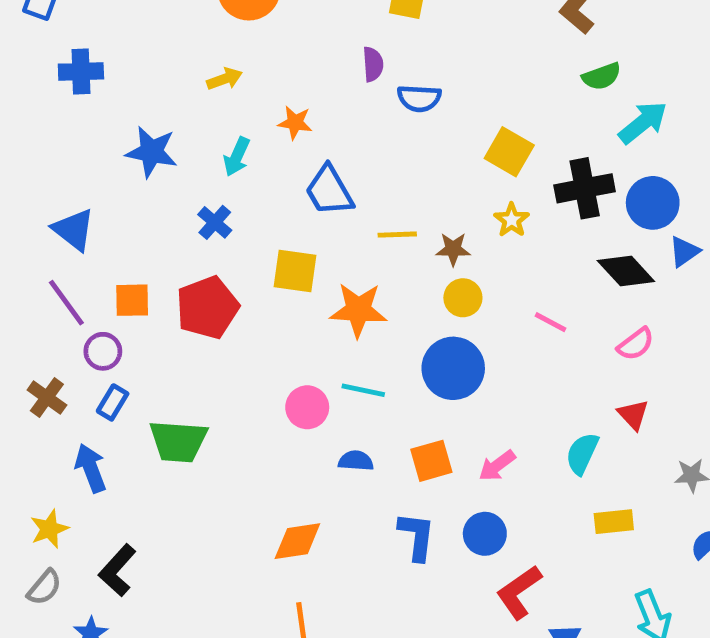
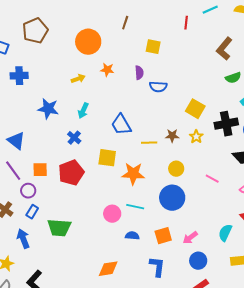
orange star: (295, 123) -> (107, 70), moved
brown star: (453, 249) -> (172, 136), moved
blue circle: (485, 534) -> (198, 261), moved

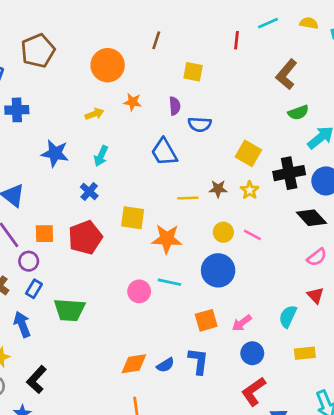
blue trapezoid: (121, 125) -> (164, 152), moved
pink line: (212, 179) -> (252, 235), moved
blue semicircle: (132, 236) -> (165, 365), moved, turned 144

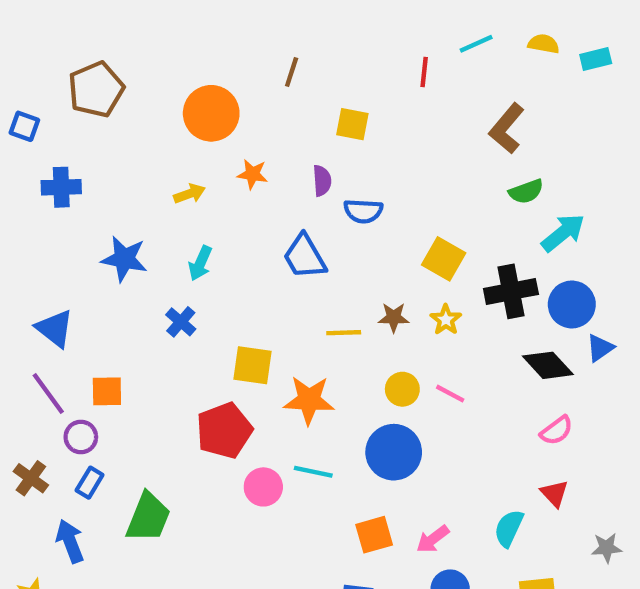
red pentagon: (85, 237) -> (224, 430), moved
green trapezoid: (69, 310) -> (148, 517), turned -72

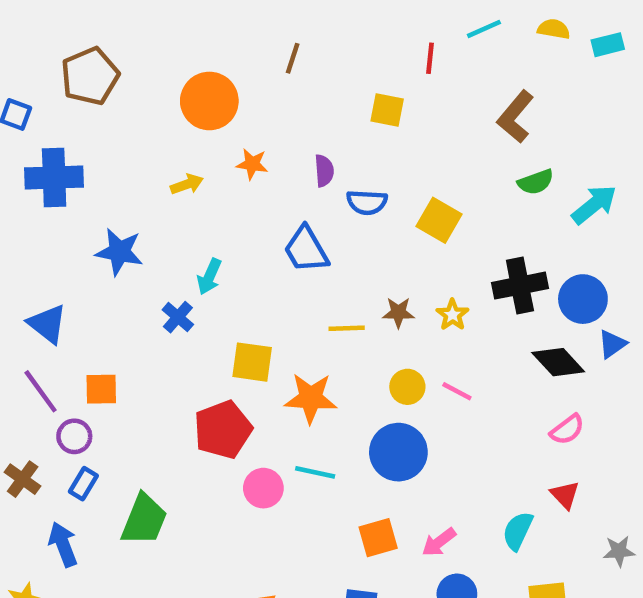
yellow square: (352, 124) -> (387, 110), moved
blue cross: (61, 187) -> (54, 178), size x1.4
cyan arrow: (563, 233) -> (594, 205), moved
yellow square: (444, 259) -> (439, 220), moved
cyan arrow: (200, 263) -> (209, 277), moved

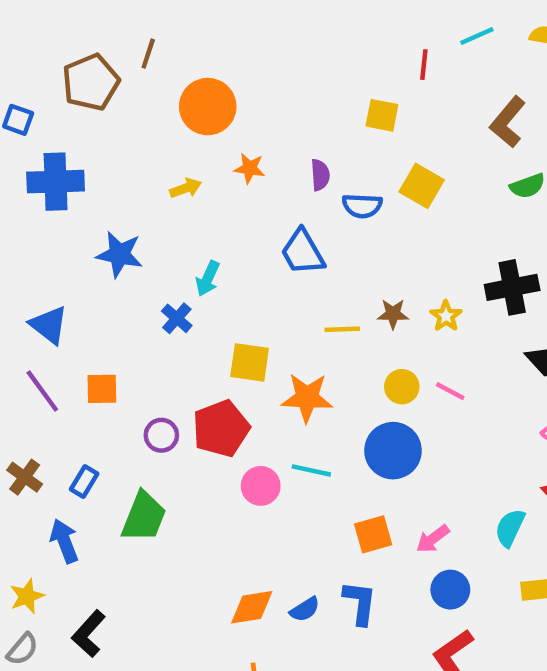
brown line: (293, 58) -> (148, 54), moved
yellow square: (439, 220) -> (422, 186), moved
purple circle: (74, 436) -> (161, 435), moved

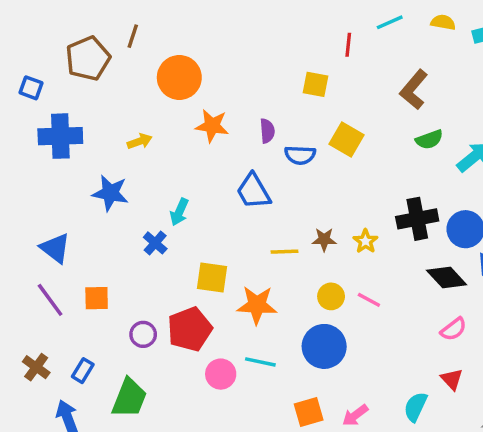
orange star: (250, 168) -> (212, 126), size x1.4
yellow arrow: (186, 188) -> (140, 141), moved

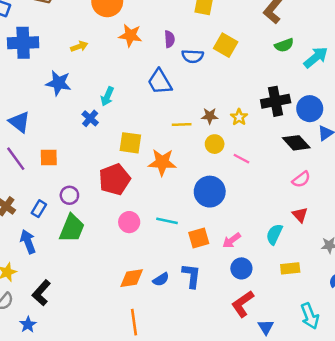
yellow circle: (331, 296) -> (215, 144), moved
purple circle: (143, 334) -> (69, 195), moved
cyan line: (260, 362) -> (167, 221), moved
pink circle: (221, 374) -> (129, 222), moved

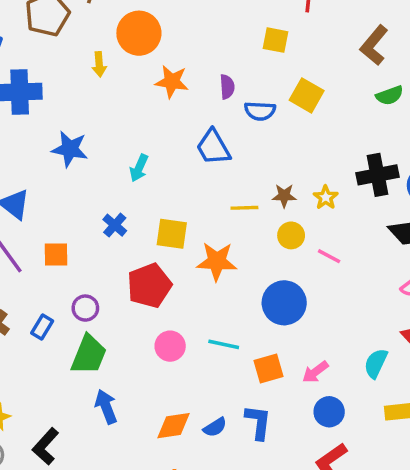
yellow arrow: (79, 46) -> (99, 64), moved, turned 105
blue cross: (90, 118) -> (115, 225), moved
blue arrow: (28, 242) -> (106, 407), moved

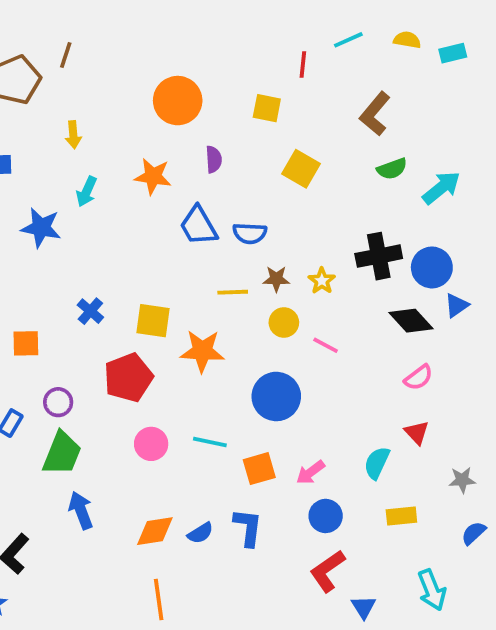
orange circle: (139, 33) -> (178, 101), moved
orange star: (172, 82) -> (153, 176), moved
blue semicircle: (260, 111) -> (250, 233), moved
cyan arrow: (139, 168) -> (87, 192), moved

